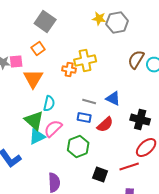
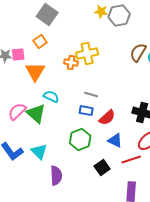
blue triangle: (113, 99) -> (115, 141), moved
cyan semicircle: (49, 104) -> (51, 97), turned -77
pink semicircle: (53, 129) -> (17, 112), moved
cyan triangle: (37, 137) -> (39, 152), moved, turned -48
black square: (100, 175) -> (102, 168), turned 35

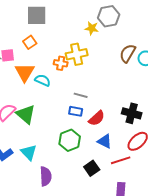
yellow star: (101, 12) -> (92, 28), moved
gray square: (47, 15) -> (37, 15), turned -35
cyan semicircle: (51, 97) -> (43, 80), moved

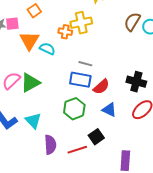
blue rectangle: (76, 111) -> (80, 80), size x1.5
green triangle: (26, 114) -> (30, 83), turned 50
red line: (121, 160) -> (77, 150), moved

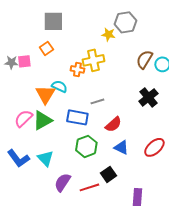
orange triangle: (29, 41) -> (45, 94), moved
gray line: (85, 64) -> (97, 101), turned -32
blue rectangle: (80, 80) -> (77, 117), moved
black cross: (136, 82) -> (148, 97), moved, turned 36
purple semicircle: (50, 145) -> (62, 182), turned -144

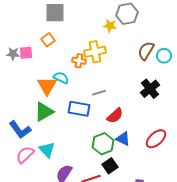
pink semicircle: (23, 118) -> (25, 155), moved
green hexagon: (86, 146) -> (103, 144), moved
blue L-shape: (18, 158) -> (20, 130), moved

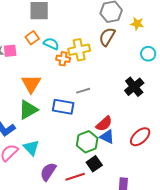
yellow star: (110, 26) -> (137, 24), moved
brown semicircle: (146, 51) -> (107, 37), moved
cyan semicircle: (61, 78) -> (51, 44), moved
red semicircle: (115, 116) -> (104, 124), moved

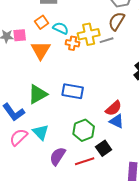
orange triangle: (31, 84) -> (41, 50), moved
gray line: (83, 91) -> (107, 40), moved
green hexagon: (87, 142) -> (84, 130), moved

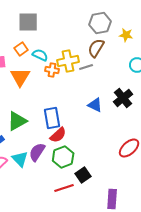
blue rectangle: (73, 91) -> (52, 118), turned 70
red semicircle: (114, 108) -> (58, 135), moved
blue triangle: (117, 121) -> (95, 105), moved
purple semicircle: (58, 156) -> (37, 152), moved

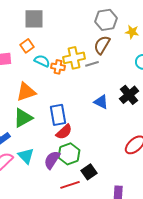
cyan semicircle: (40, 55) -> (42, 61), moved
orange triangle: (20, 77) -> (26, 92), moved, turned 40
purple semicircle: (37, 152) -> (52, 160), moved

